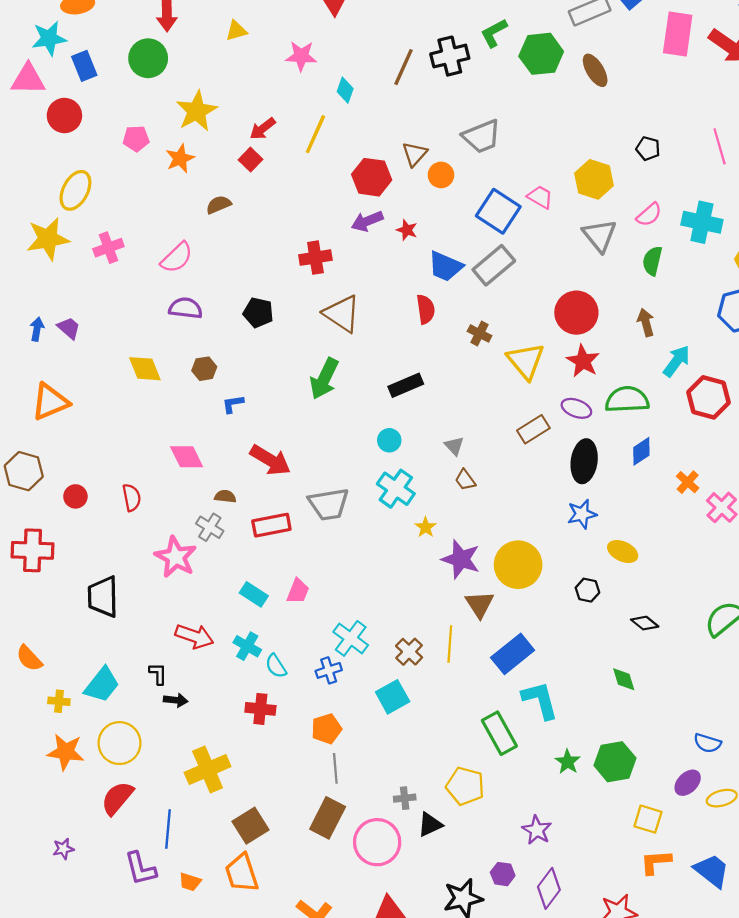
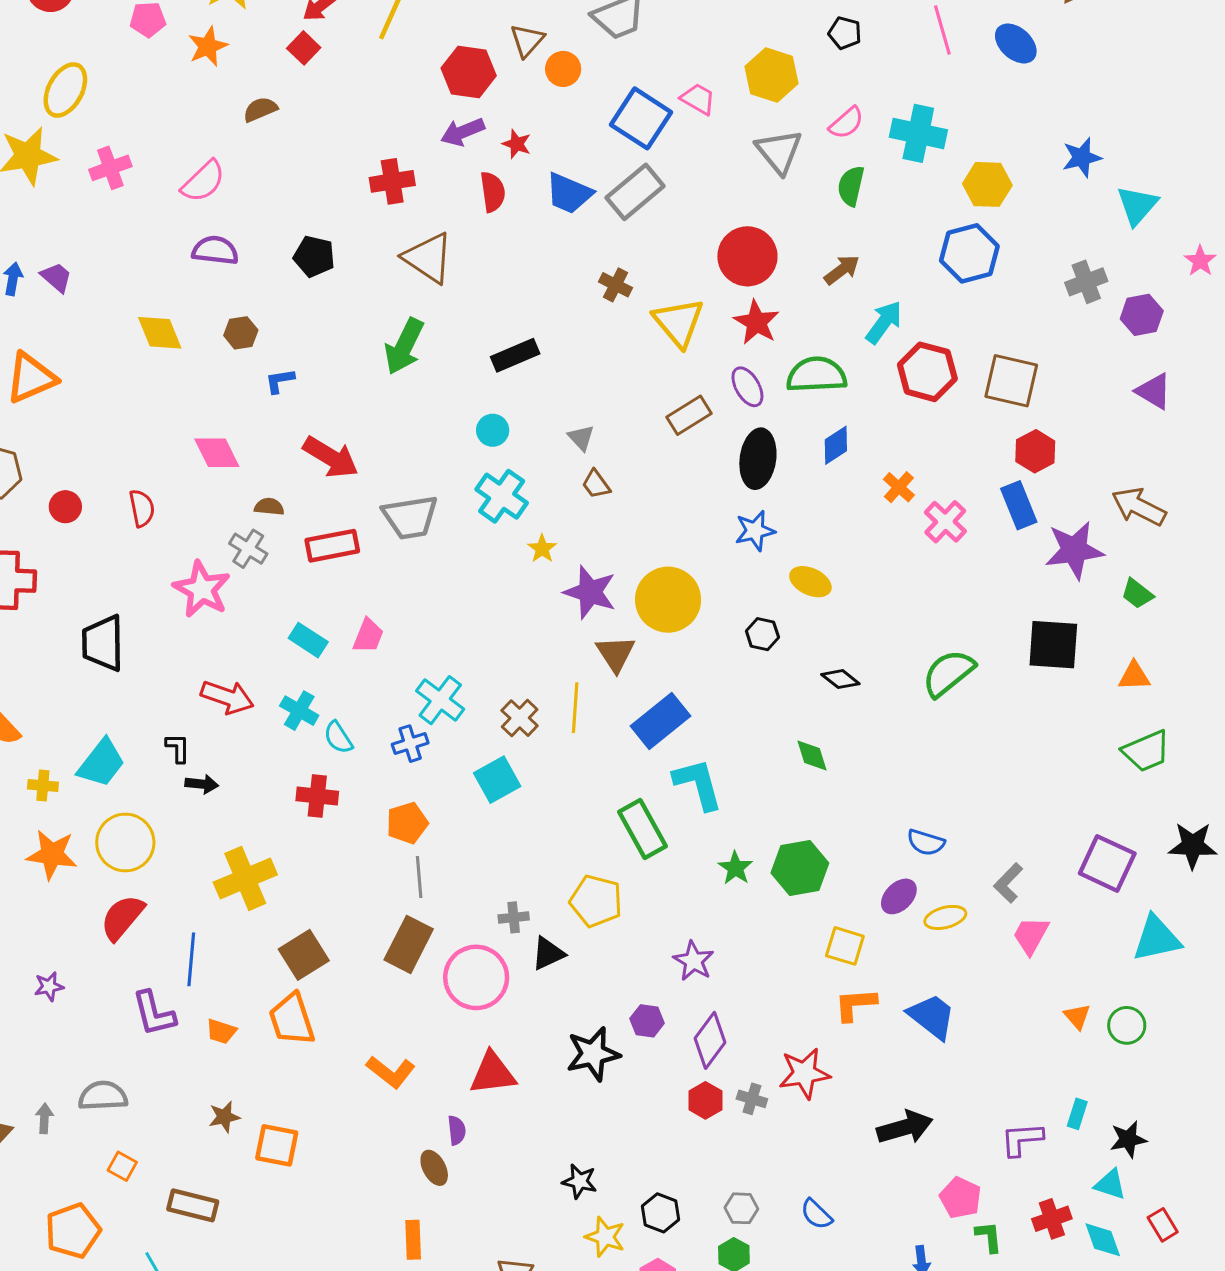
red semicircle: (426, 309) -> (493, 192), moved
brown arrow: (646, 322) -> (842, 270), turned 68
purple ellipse: (576, 408) -> (747, 387), turned 40

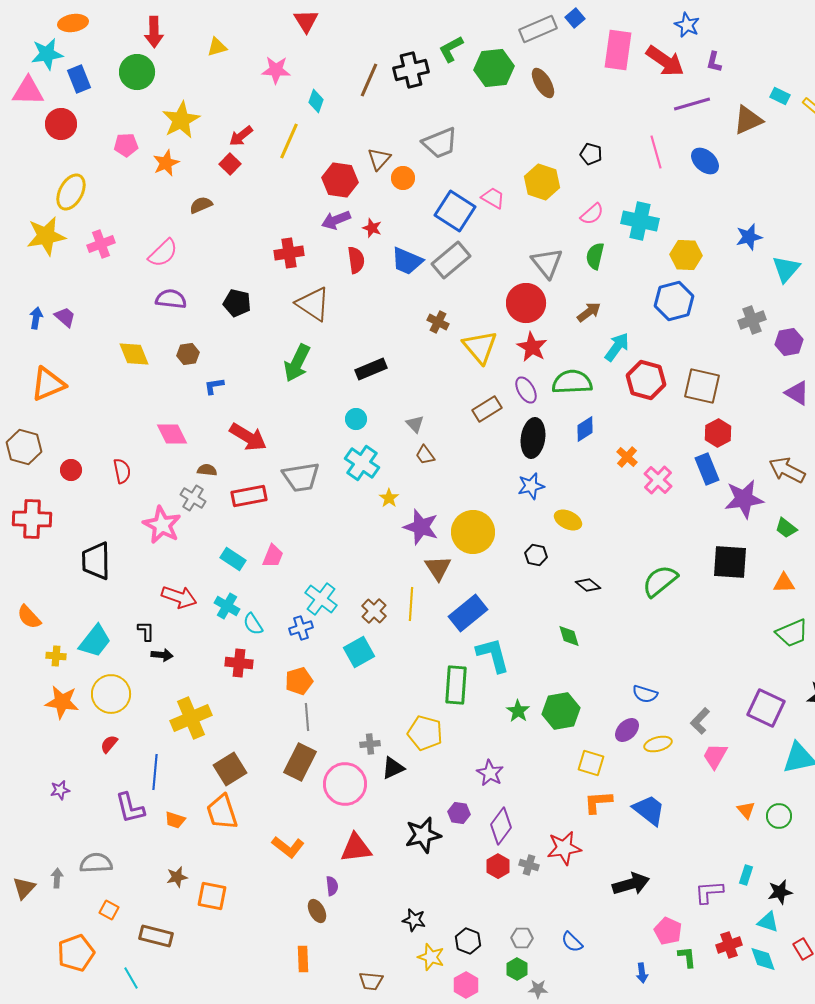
gray triangle: (779, 151) -> (547, 263), moved
green rectangle: (643, 829) -> (456, 685), turned 33
red semicircle: (122, 917) -> (109, 744), size x0.6

